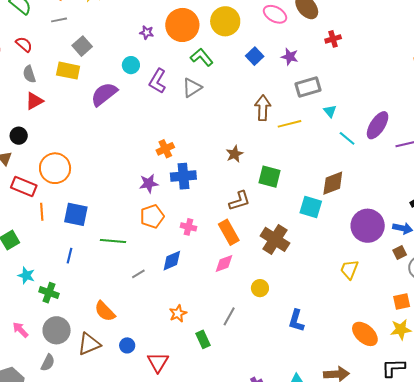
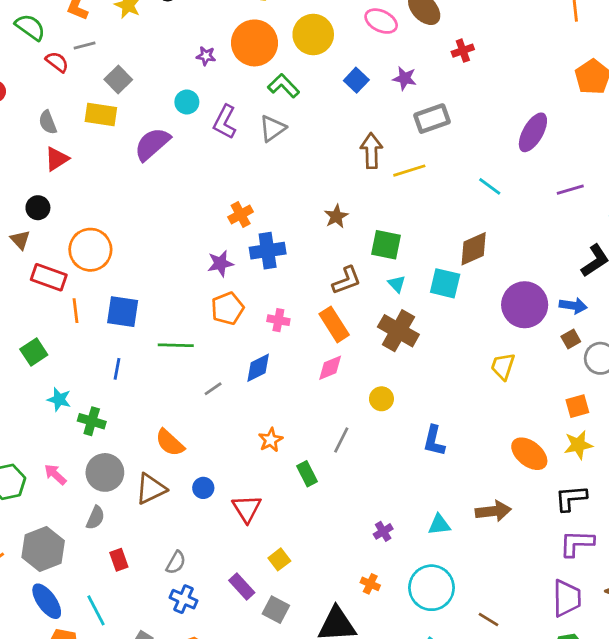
red semicircle: (24, 44) -> (57, 62), moved
cyan triangle: (330, 111) -> (397, 284), moved
purple ellipse: (378, 125) -> (533, 132), moved

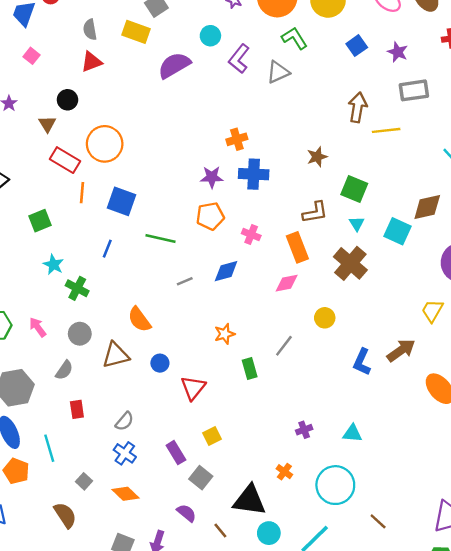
gray circle: (105, 472) -> (80, 334), size x0.7
brown arrow: (493, 511) -> (401, 350), moved, turned -40

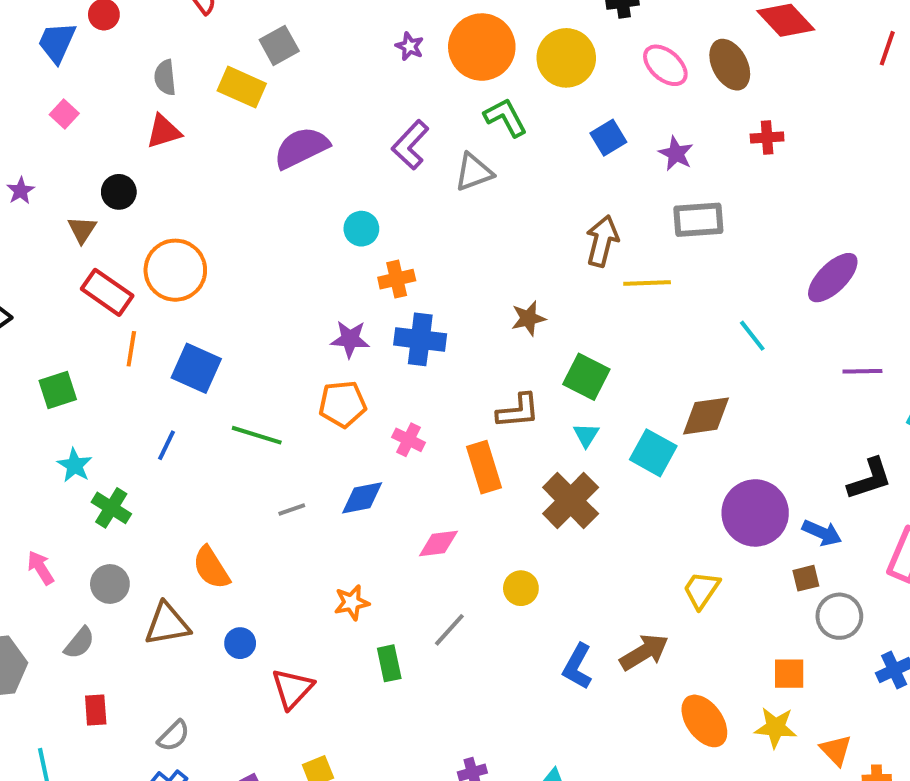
cyan circle: (210, 36) -> (361, 229), moved
pink diamond: (287, 283) -> (438, 543), moved

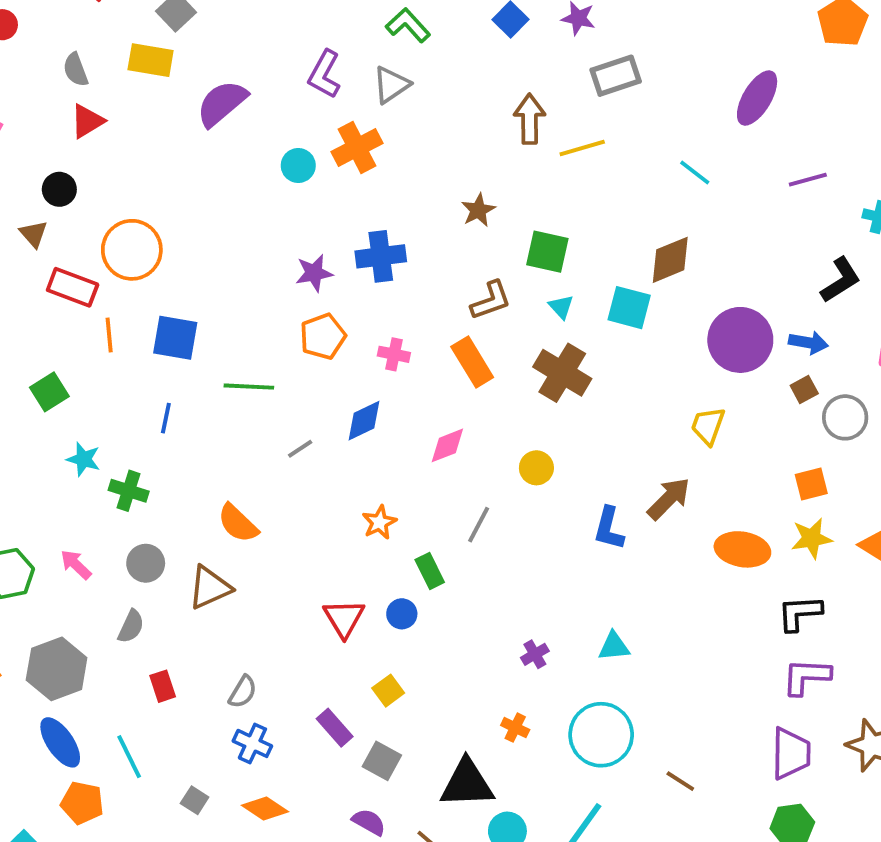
orange cross: (397, 279) -> (357, 147), moved, size x1.4
blue circle: (240, 643) -> (402, 614), moved
orange ellipse: (704, 721) -> (742, 549), turned -30

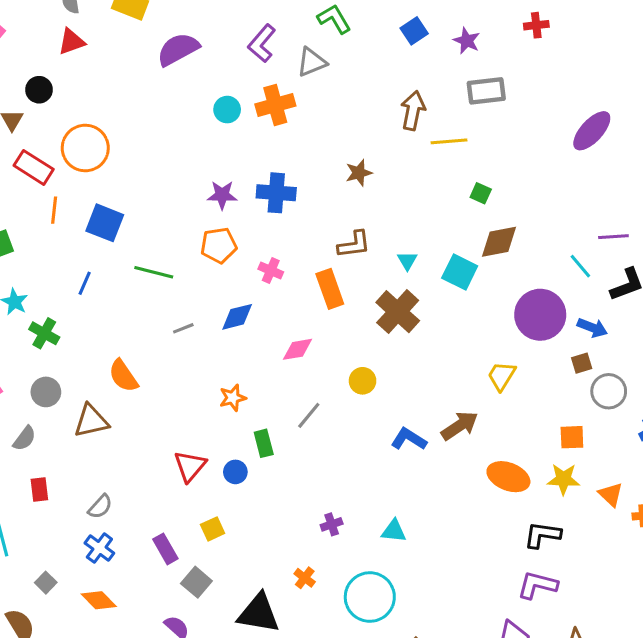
cyan line: (695, 173) -> (580, 266), moved
purple line: (808, 180) -> (613, 237), moved
green square: (547, 252) -> (481, 193), moved, size x0.6
blue L-shape: (609, 528) -> (409, 439), turned 96

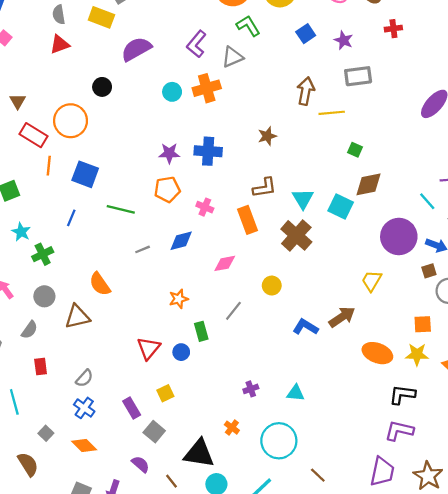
black circle: (39, 90) -> (102, 87), moved
cyan triangle: (407, 261) -> (303, 199), size x1.5
green cross: (44, 333) -> (43, 254), turned 35

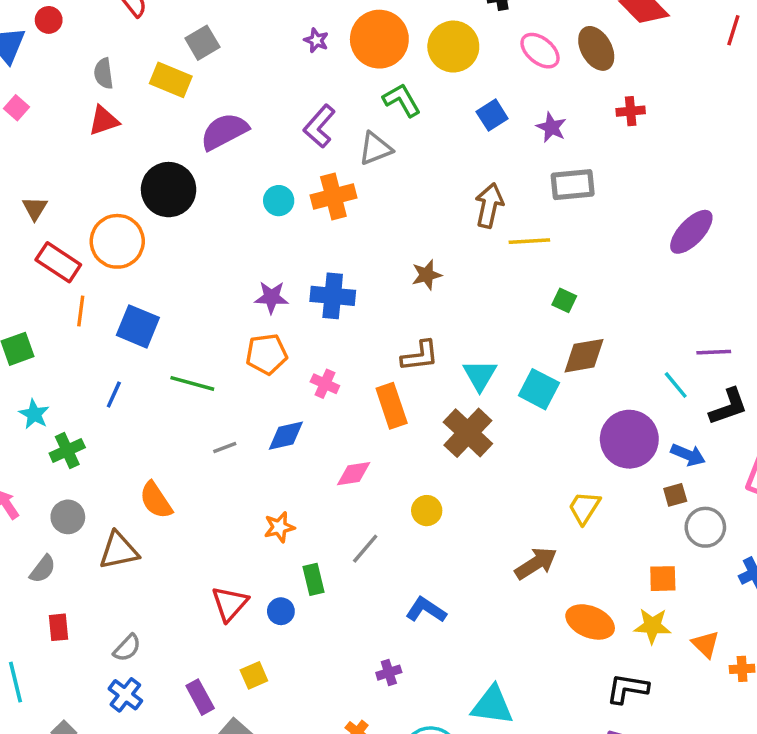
black circle: (102, 87) -> (169, 190), size x1.8
blue L-shape: (305, 327) -> (426, 610), moved
cyan triangle: (295, 393) -> (492, 705), moved, size x1.5

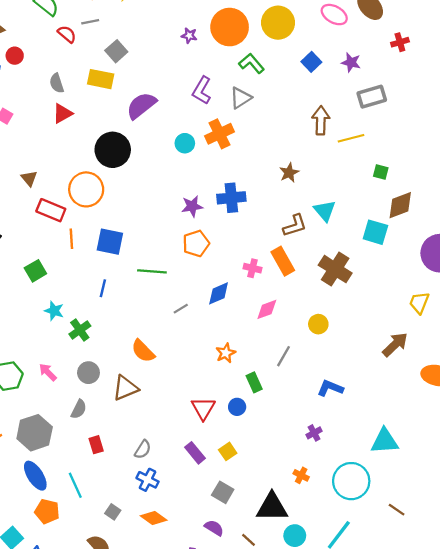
cyan triangle: (480, 375) -> (325, 211), moved
pink cross: (325, 384) -> (253, 268), moved
purple rectangle: (200, 697) -> (195, 453), moved

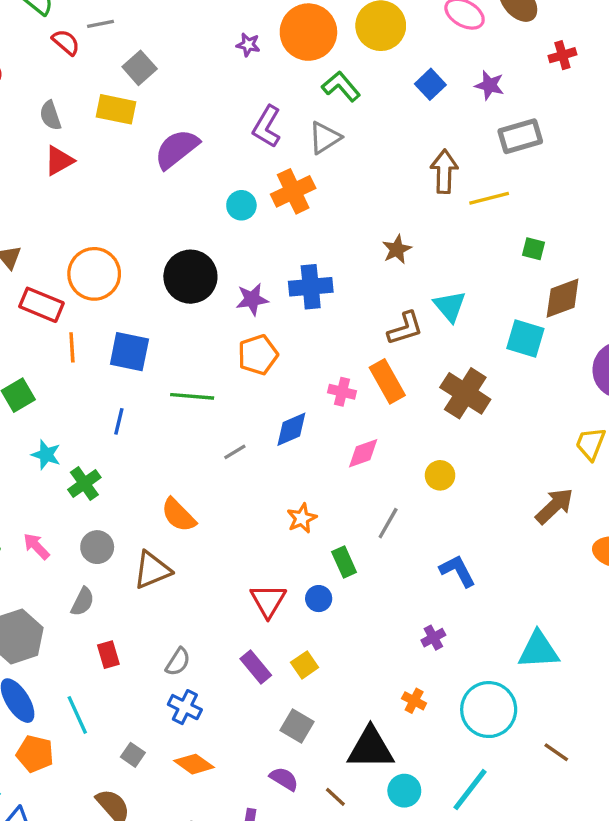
black circle: (113, 150) -> (190, 277), moved
blue L-shape: (330, 388) -> (458, 571), turned 40

